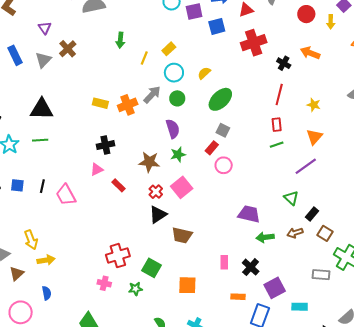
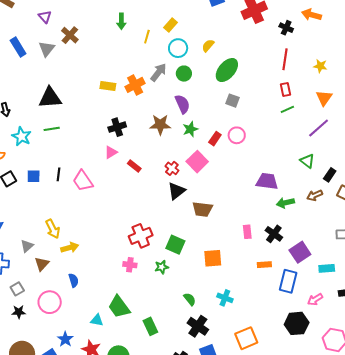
red rectangle: (212, 148) -> (215, 139), moved
brown star: (149, 162) -> (160, 125), moved

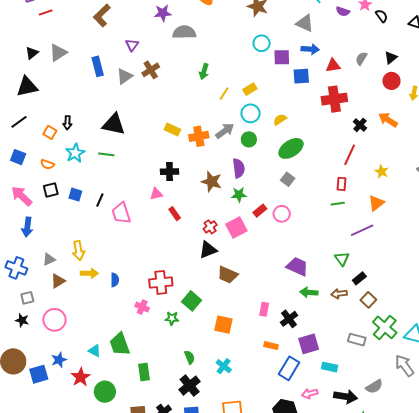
blue semicircle: (74, 280) -> (115, 280), moved

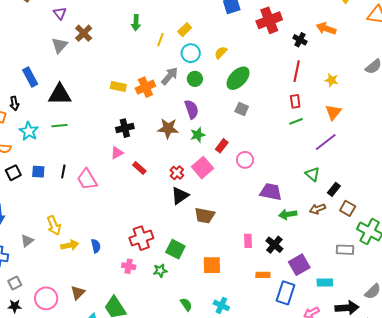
blue rectangle: (98, 66) -> (30, 77), moved
pink circle: (282, 214) -> (245, 160), moved
brown triangle: (58, 281) -> (78, 293), moved

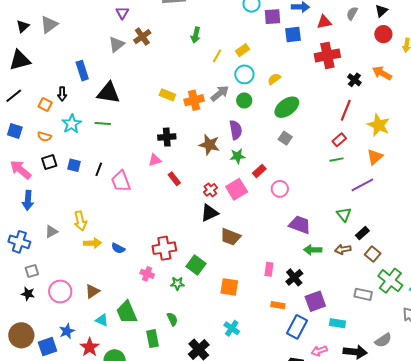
yellow star: (332, 80) -> (379, 125), size x1.6
red rectangle: (295, 101) -> (339, 140), turned 48
blue semicircle: (96, 246) -> (118, 248), turned 120
green semicircle: (186, 304) -> (172, 319), moved

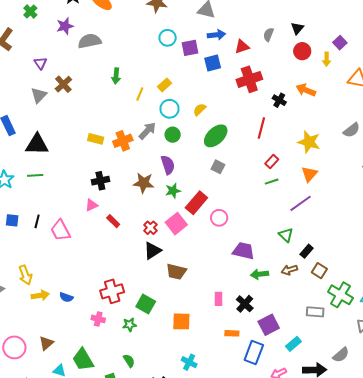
red line: (346, 110) -> (261, 128), moved
red rectangle: (259, 171) -> (196, 203), size x1.6
cyan rectangle: (338, 323) -> (293, 344), turned -42

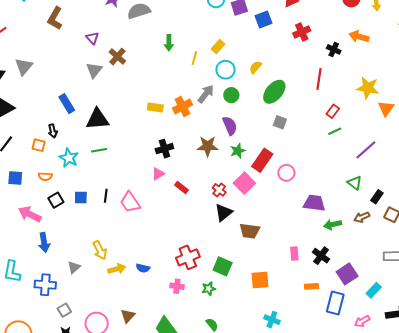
red cross: (249, 79) -> (302, 32), size x0.7
orange triangle: (309, 174) -> (386, 108), moved

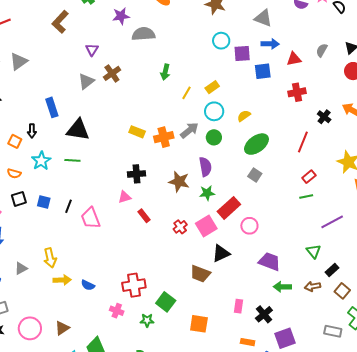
black triangle: (224, 213) -> (221, 253), moved

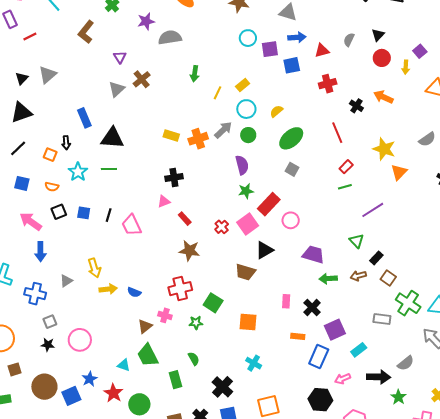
red line: (303, 142) -> (337, 133), turned -40
brown star: (179, 182) -> (189, 251), moved
brown triangle: (62, 328) -> (145, 326), moved

